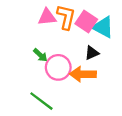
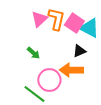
pink triangle: (47, 17) -> (39, 19), turned -36
pink circle: (58, 67) -> (49, 80), moved

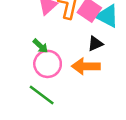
pink circle: (49, 80) -> (48, 64), moved

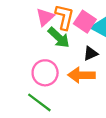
green arrow: (40, 46) -> (59, 37), moved, size x1.5

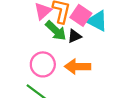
black triangle: (91, 53) -> (74, 36), moved

